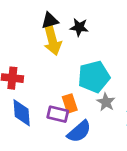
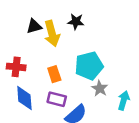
black triangle: (50, 21) -> (34, 26), moved
orange rectangle: (70, 103) -> (54, 74), moved

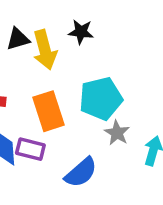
orange rectangle: (54, 74) -> (48, 111), size x1.5
purple rectangle: (57, 99) -> (30, 149), moved

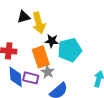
black star: (81, 32) -> (52, 41), moved
gray star: (117, 133) -> (48, 72), moved

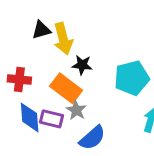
cyan pentagon: (70, 50) -> (132, 78), moved
orange rectangle: (41, 57) -> (66, 88), turned -35

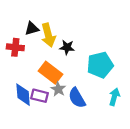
black star: (82, 65) -> (67, 47), moved
red cross: (19, 80) -> (15, 47), moved
blue semicircle: (92, 138) -> (77, 98), moved, turned 100

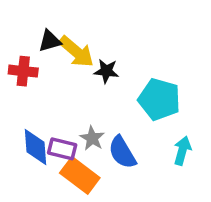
yellow arrow: (48, 35) -> (76, 52), turned -35
cyan pentagon: (100, 65) -> (159, 99), turned 30
orange rectangle: (51, 73) -> (80, 175), moved

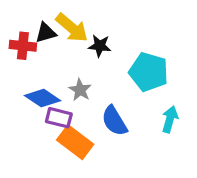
black triangle: (50, 41) -> (46, 33), moved
gray star: (92, 138) -> (80, 90), moved
blue diamond: (36, 147) -> (42, 98), moved, turned -52

